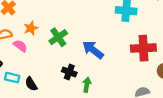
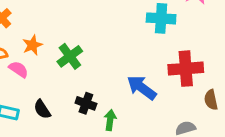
blue arrow: (93, 50) -> (142, 88), moved
black semicircle: (31, 84) -> (42, 109), moved

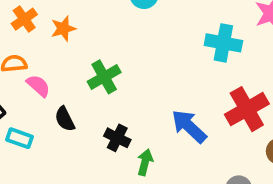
orange star: (32, 45) -> (63, 29), moved
red cross: (186, 69) -> (247, 109), turned -32
black semicircle: (42, 109) -> (65, 119), moved

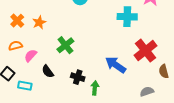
pink semicircle: (38, 86) -> (31, 56), turned -80

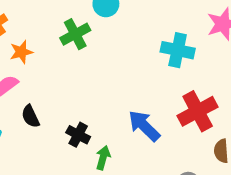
orange star: (39, 22) -> (21, 52), moved
green cross: (65, 45) -> (75, 34), moved

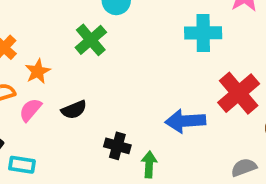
black semicircle: (30, 116) -> (74, 110), moved, turned -75
blue arrow: (144, 126) -> (185, 121), turned -36

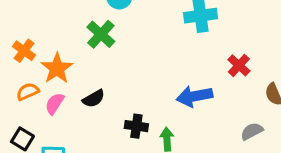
orange star: (38, 71) -> (57, 68), size x1.4
red cross: (239, 93) -> (239, 65), size x0.6

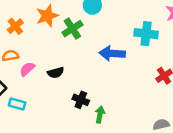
orange star: (57, 68) -> (47, 16), moved
blue arrow: (194, 96) -> (112, 53), moved

